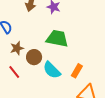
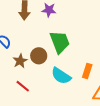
green trapezoid: (57, 38) -> (60, 42), turned 70
brown circle: (34, 57) -> (39, 56), moved

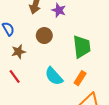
green trapezoid: (60, 42) -> (82, 47), moved
brown circle: (39, 56) -> (44, 36), moved

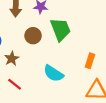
green trapezoid: (82, 47) -> (60, 29), moved
orange rectangle: (80, 78) -> (90, 61), moved

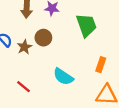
green trapezoid: (60, 29) -> (86, 25), moved
brown star: (12, 59) -> (24, 47), moved

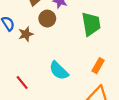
brown circle: (43, 38) -> (47, 19), moved
red line: (23, 87) -> (22, 83), moved

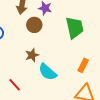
brown star: (26, 34) -> (32, 55), moved

